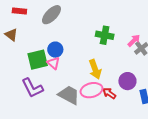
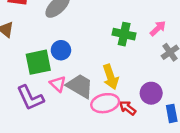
pink arrow: (134, 40) -> (158, 28), moved
pink triangle: (53, 63) -> (58, 84), moved
gray trapezoid: (69, 95) -> (80, 86), moved

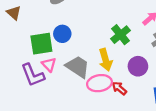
green cross: (124, 34) -> (120, 35), moved, turned 36
pink triangle: (58, 84) -> (49, 65), moved
purple circle: (151, 93) -> (138, 66), moved

